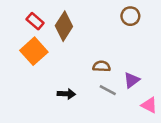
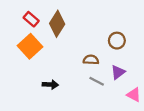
brown circle: (130, 16) -> (117, 41), moved
black arrow: (66, 94) -> (50, 85), moved

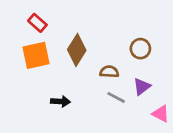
brown diamond: (57, 24) -> (77, 50), moved
orange square: (30, 46) -> (36, 55), turned 30

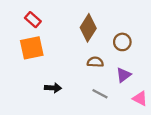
brown diamond: (77, 50) -> (88, 28), moved
gray line: (116, 97) -> (100, 94), moved

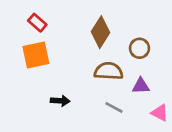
brown semicircle: (95, 62) -> (109, 71), size x1.5
purple triangle: (123, 75) -> (141, 86), turned 35

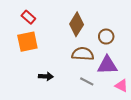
purple triangle: (141, 86) -> (107, 65), size x1.5

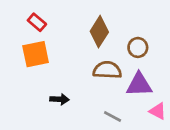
gray line: (87, 81) -> (113, 116), moved

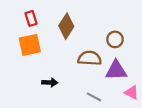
red rectangle: (37, 22) -> (31, 18), turned 32
brown diamond: (99, 32) -> (66, 26), moved

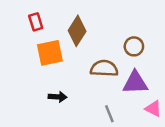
orange square: (30, 45) -> (50, 53), moved
gray line: (94, 97) -> (109, 114), turned 40

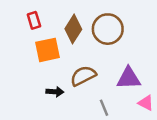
brown circle: (134, 46) -> (108, 29), moved, size x1.6
brown semicircle: (104, 68) -> (83, 76), moved, turned -30

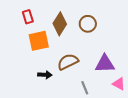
brown circle: (108, 29) -> (88, 24), size x0.7

